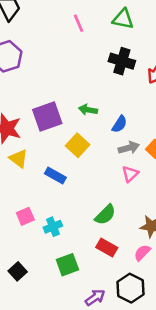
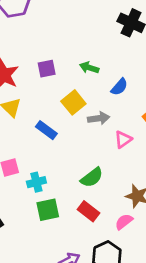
purple square: (47, 116) -> (47, 69), size x0.6
gray arrow: (129, 148) -> (99, 118), moved
green square: (67, 265) -> (48, 210), moved

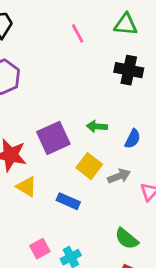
purple square: (47, 69) -> (53, 138), size x1.6
green semicircle: (92, 177) -> (127, 239), turned 90

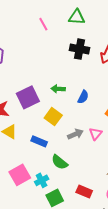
gray arrow: (119, 176) -> (75, 134), moved
green semicircle: (127, 239) -> (60, 162), moved
pink square: (40, 249) -> (20, 175), size x1.5

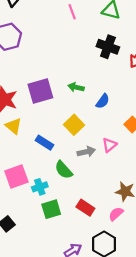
yellow square: (53, 117) -> (74, 125), moved
gray arrow: (75, 134) -> (86, 152), moved

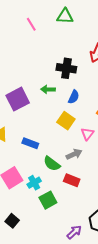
black cross: (108, 47) -> (66, 68), moved
yellow square: (74, 125) -> (66, 121), moved
gray arrow: (86, 152) -> (74, 154), moved
red rectangle: (85, 208) -> (72, 180), moved

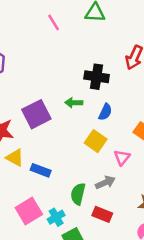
blue rectangle: (30, 143) -> (41, 170), moved
green semicircle: (52, 164) -> (78, 194), turned 66

